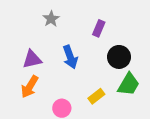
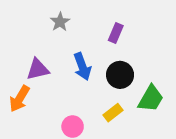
black circle: (119, 57) -> (120, 75), moved
orange arrow: (30, 87) -> (20, 99), moved

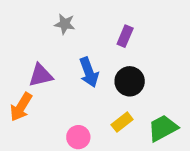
gray star: (60, 22) -> (65, 24), turned -30
green trapezoid: (151, 99) -> (163, 128), moved, turned -148

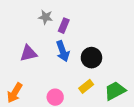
purple rectangle: (125, 36) -> (64, 26), moved
orange arrow: (21, 107) -> (15, 93), moved

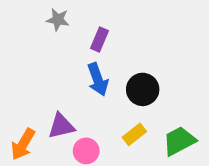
gray star: (46, 17) -> (58, 20), moved
purple triangle: (29, 53) -> (61, 126), moved

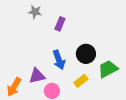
blue arrow: (98, 79) -> (59, 60), moved
green trapezoid: (179, 141) -> (108, 69), moved

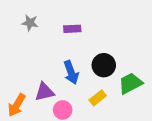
gray star: (35, 12) -> (30, 23), moved
purple rectangle: (60, 24) -> (72, 29), turned 64

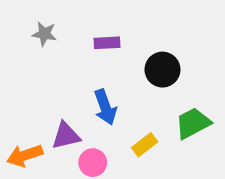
black circle: (104, 65) -> (162, 70), moved
orange arrow: (17, 105) -> (25, 155), turned 40

